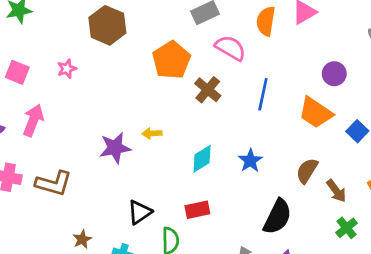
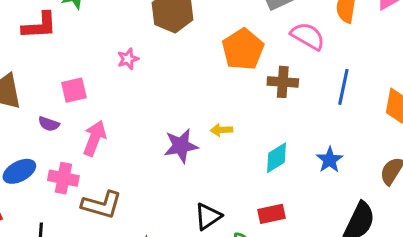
pink square: (17, 72) -> (74, 90), moved, turned -35
brown cross: (208, 90) -> (283, 82), turned -36
pink arrow: (33, 120) -> (95, 138), moved
brown L-shape: (54, 183) -> (102, 205), moved

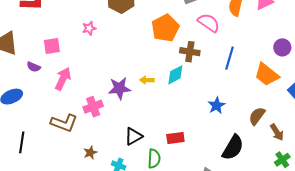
cyan diamond: (277, 158) -> (175, 75), moved
pink cross: (63, 178) -> (93, 107), moved, turned -36

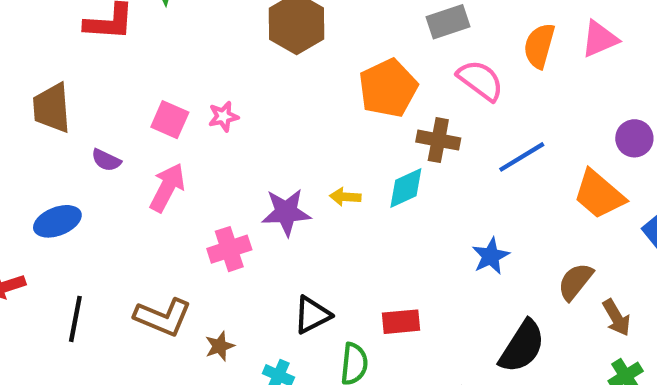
pink star: (89, 28) -> (223, 116), moved
pink square: (52, 46) -> (170, 120), moved, turned 30
blue line: (230, 58) -> (522, 157), turned 40
brown L-shape: (64, 123) -> (163, 317), moved

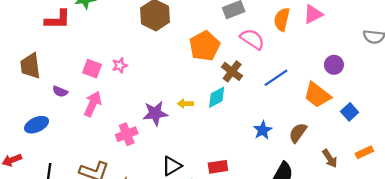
brown cross: (438, 140) -> (232, 71), turned 30
brown semicircle: (575, 282) -> (298, 133), moved

